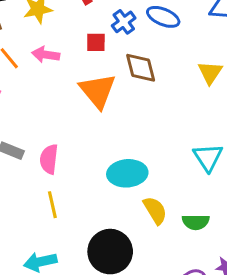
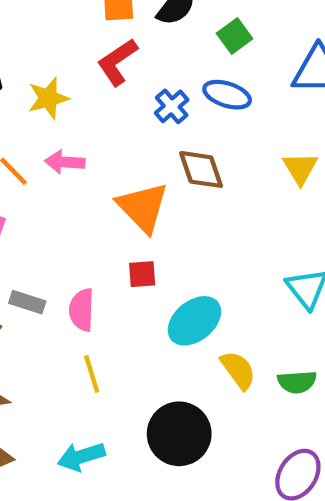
red square: (96, 42) -> (142, 274), moved
cyan ellipse: (127, 173) -> (194, 321), turned -30

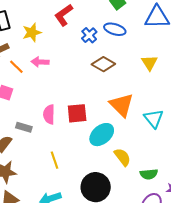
brown diamond: (201, 169) -> (103, 64), turned -40
orange triangle: (143, 207) -> (122, 105), moved
red square: (142, 274) -> (77, 113), size x1.5
pink semicircle: (82, 310) -> (49, 114), moved
green semicircle: (297, 382) -> (149, 174), moved

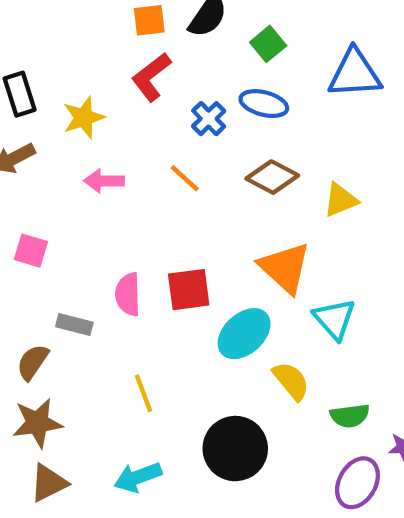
yellow triangle: (149, 63) -> (341, 200), moved, turned 42
brown diamond: (103, 64) -> (272, 177), moved
orange line: (16, 67) -> (185, 178), moved
cyan triangle: (154, 119) -> (334, 319), moved

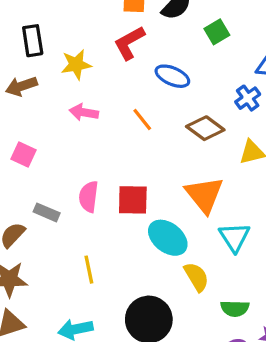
blue ellipse: (264, 104) -> (172, 76), moved
blue cross: (209, 119) -> (248, 98), moved
cyan ellipse: (244, 334) -> (168, 238), turned 72

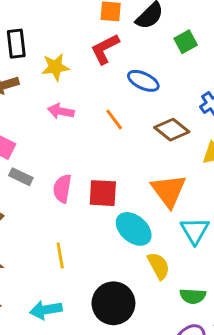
gray rectangle: (47, 212) -> (21, 177), moved

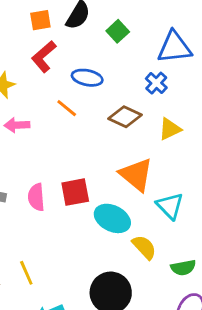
orange line: (114, 120) -> (67, 108), moved
yellow line: (60, 256) -> (26, 273), moved

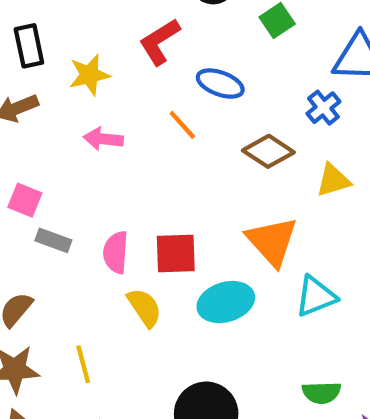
cyan triangle: (170, 206) -> (316, 296), turned 44
cyan ellipse: (112, 218) -> (226, 302), turned -52
yellow semicircle: (144, 247) -> (144, 308), moved

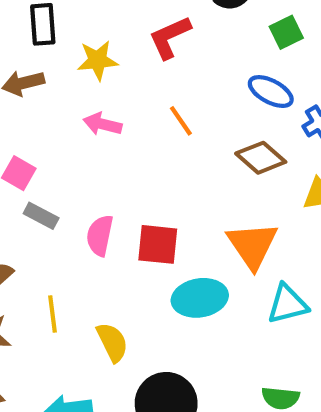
blue ellipse: (220, 84) -> (271, 92), moved
yellow semicircle: (144, 308) -> (112, 342), moved
yellow line: (83, 364) -> (53, 314), moved

